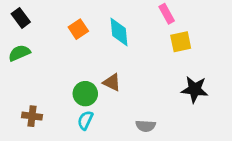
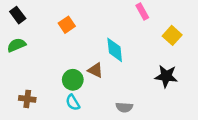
cyan diamond: (119, 32) -> (115, 50), moved
yellow square: (181, 42) -> (172, 35), moved, turned -36
cyan semicircle: (85, 120) -> (73, 103), turned -56

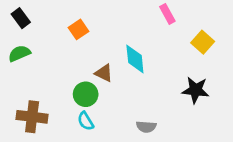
brown triangle: (96, 70) -> (104, 73), moved
brown cross: (27, 99) -> (32, 117), size x1.5

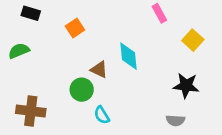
black rectangle: (21, 18) -> (31, 13), moved, turned -36
cyan semicircle: (86, 121) -> (102, 115), moved
gray semicircle: (146, 127) -> (175, 120), moved

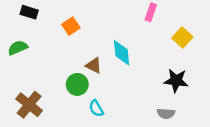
pink rectangle: (159, 13) -> (151, 12), turned 48
brown cross: (31, 111) -> (29, 105), turned 32

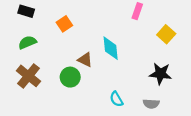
green semicircle: (18, 48) -> (27, 42), moved
brown cross: (29, 105) -> (28, 76), moved
cyan semicircle: (96, 108) -> (116, 99), moved

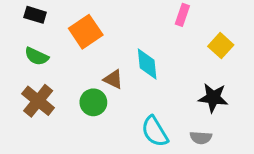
orange square: (64, 24) -> (86, 32), size x1.5
green semicircle: (27, 42) -> (37, 56), turned -132
cyan semicircle: (116, 99) -> (155, 131), size x1.5

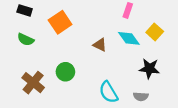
cyan diamond: (147, 64) -> (129, 38), moved, turned -30
brown triangle: (113, 79) -> (100, 45), moved
brown cross: (38, 101) -> (33, 83), moved

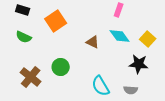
yellow square: (155, 32) -> (148, 39), moved

